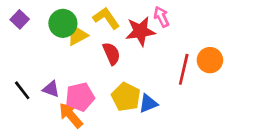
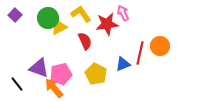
purple triangle: (51, 89) -> (39, 68), size x1.5
black line: (22, 90) -> (17, 84), moved
blue triangle: (148, 103) -> (123, 64), moved

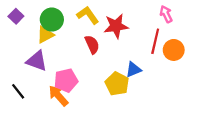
pink arrow: (123, 13) -> (166, 14), moved
yellow triangle: (59, 27) -> (45, 35), moved
red line: (140, 53) -> (155, 41), moved
purple triangle: (39, 68) -> (37, 61), moved
yellow pentagon: (96, 74) -> (117, 84), moved

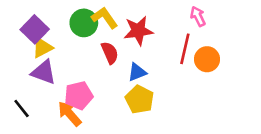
purple square: (16, 16) -> (35, 29), moved, size x1.5
green circle: (52, 20) -> (84, 23), moved
yellow triangle: (45, 35) -> (42, 48), moved
blue triangle: (133, 70) -> (137, 72), moved

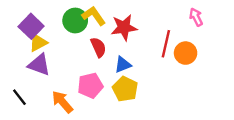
pink arrow: (198, 16) -> (196, 17), moved
pink pentagon: (79, 96) -> (90, 86), moved

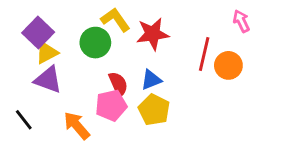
green circle: (75, 20) -> (95, 43), moved
red semicircle: (98, 47) -> (118, 84), moved

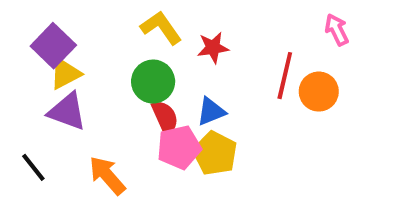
red star: (153, 34) -> (213, 48), size x0.7
green circle: (95, 43) -> (153, 82), moved
pink pentagon: (111, 105) -> (179, 147), moved

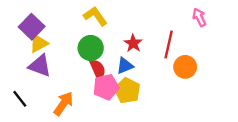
red star: (213, 48) -> (133, 43), moved, turned -30
orange circle: (319, 92) -> (185, 67), moved
orange arrow: (107, 175) -> (63, 104), turned 75

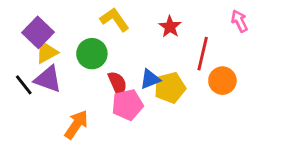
red star: (133, 43) -> (170, 27), moved
green circle: (91, 48) -> (92, 54), moved
yellow pentagon: (127, 91) -> (170, 88), moved, turned 30
black line: (20, 99) -> (24, 85), moved

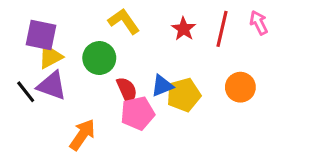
purple square: (38, 32) -> (41, 35), turned -32
red line: (203, 54) -> (222, 29), moved

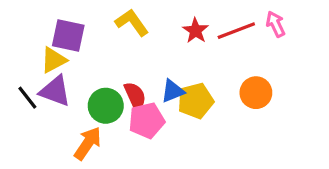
red line: (222, 29) -> (236, 31), turned 56
purple square: (41, 35) -> (68, 36), moved
green circle: (99, 58) -> (106, 106), moved

